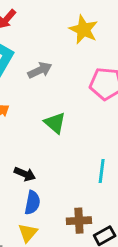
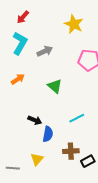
cyan line: (102, 171) -> (77, 118), moved, turned 56
blue semicircle: (32, 203) -> (48, 134), moved

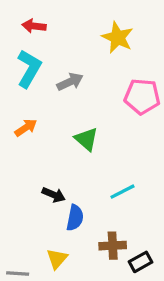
red arrow: (23, 17) -> (34, 26), turned 56

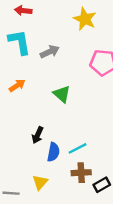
cyan L-shape: (29, 69) -> (20, 42), turned -40
cyan line: (122, 192) -> (78, 148), moved
black arrow: (54, 195) -> (38, 135), turned 91

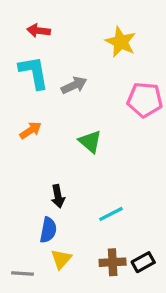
black arrow: (38, 135) -> (58, 196), turned -35
blue semicircle: (53, 152) -> (48, 230), moved
brown cross: (81, 173) -> (113, 262), moved

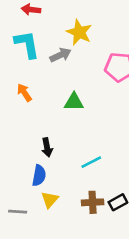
yellow star: (121, 42) -> (79, 32), moved
orange arrow: (31, 130) -> (24, 93), turned -90
green triangle: (90, 142) -> (74, 102), turned -40

